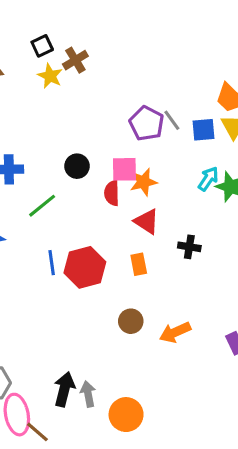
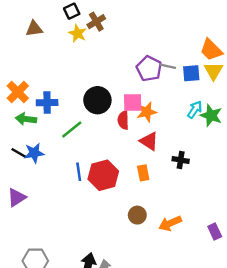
gray line: (172, 120) -> (168, 66), turned -42
black circle: (77, 166) -> (97, 100), size x1.5

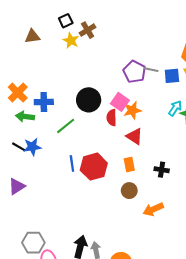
pink square: (133, 103) -> (120, 102), turned 36
black cross: (181, 160) -> (162, 170), moved
brown circle: (137, 215) -> (129, 191), moved

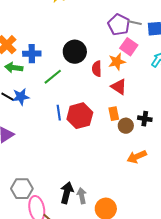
pink square: (120, 102) -> (129, 47), moved
brown circle: (129, 191) -> (126, 126), moved

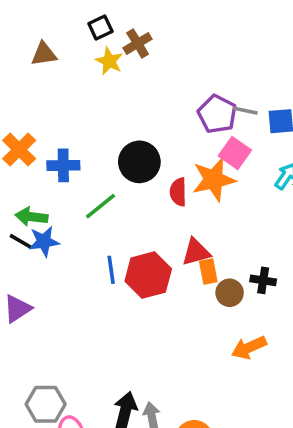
orange star: (117, 62) -> (214, 180), size x1.4
green arrow: (14, 68) -> (32, 217), moved
red triangle: (119, 87) -> (196, 252), moved, turned -48

